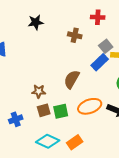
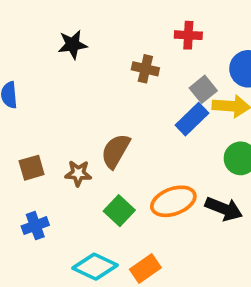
brown semicircle: (72, 79) -> (116, 151), moved
brown square: (44, 110) -> (32, 168), moved
green square: (61, 111) -> (119, 211), turned -35

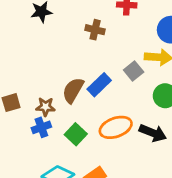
gray square: (203, 89) -> (134, 71), moved
blue rectangle: (192, 119) -> (99, 85), moved
blue cross: (35, 226) -> (41, 127), moved

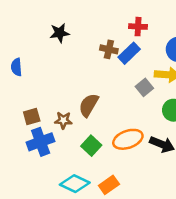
blue rectangle: (99, 85) -> (129, 53), moved
blue cross: (41, 127) -> (41, 142), moved, size x1.5

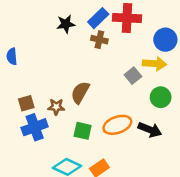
red cross: (138, 27) -> (127, 18), size x1.6
black star: (60, 33) -> (66, 24), moved
blue rectangle: (129, 53) -> (98, 18), moved
green square: (91, 146) -> (83, 131), turned -30

